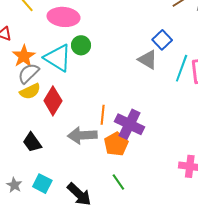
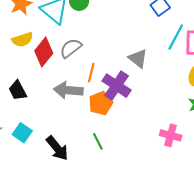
gray triangle: (148, 60) -> (138, 59), moved
gray semicircle: (28, 73) -> (71, 48), moved

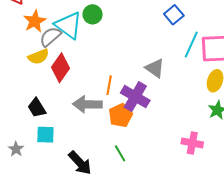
gray semicircle: (71, 48) -> (50, 37), moved
cyan square: (22, 133) -> (45, 135), moved, turned -30

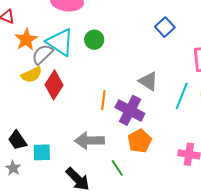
green circle: (93, 14) -> (94, 40), moved
cyan line: (191, 44) -> (182, 96), moved
gray arrow: (87, 104) -> (89, 141), moved
black trapezoid: (37, 108) -> (17, 140), moved
orange pentagon: (120, 115) -> (139, 141), moved

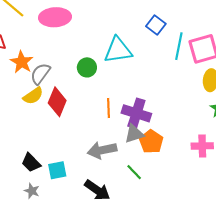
green circle: (94, 40) -> (87, 67), moved
cyan triangle: (60, 42) -> (118, 50), moved, turned -32
gray triangle: (148, 81) -> (134, 134), moved, turned -40
cyan line: (182, 96) -> (179, 46), moved

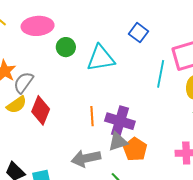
cyan line: (179, 46) -> (161, 74), moved
green circle: (87, 67) -> (66, 47), moved

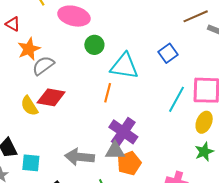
yellow semicircle: (17, 105) -> (29, 106), moved, turned 75
red diamond: (41, 110) -> (51, 97), turned 60
orange line: (92, 116) -> (108, 93), moved

